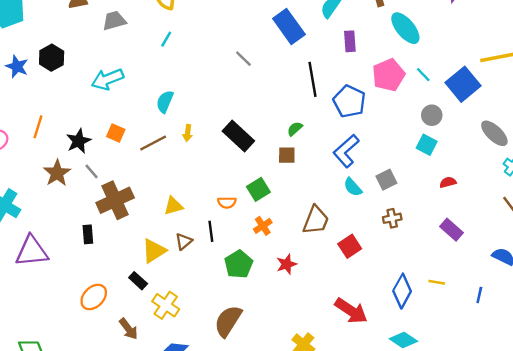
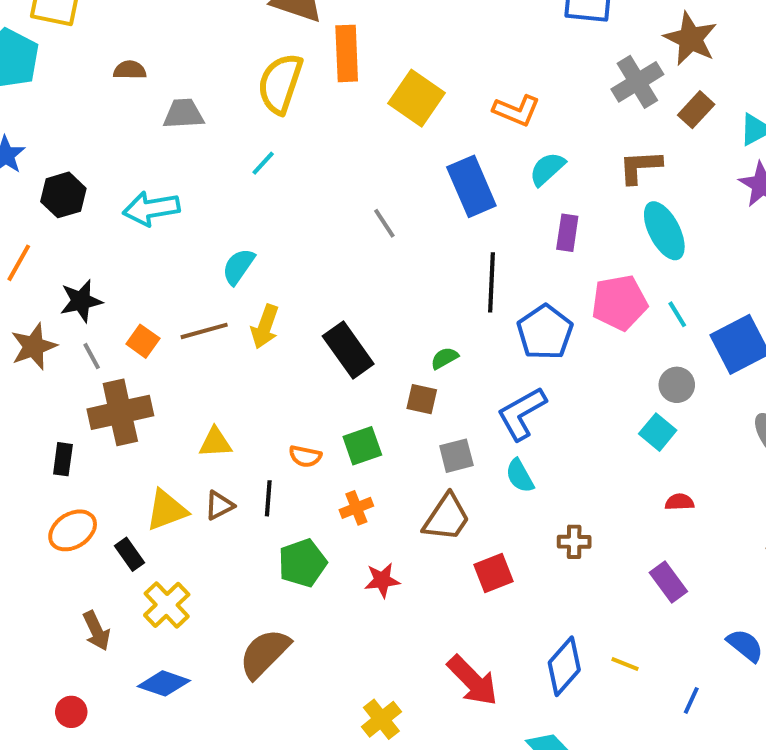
black hexagon: (52, 58) -> (63, 195), moved
orange square: (116, 133) -> (143, 341), moved
yellow arrow: (188, 133) -> (265, 327), size x1.5
gray square: (386, 180) -> (456, 456), moved
orange ellipse: (94, 297) -> (73, 530), moved

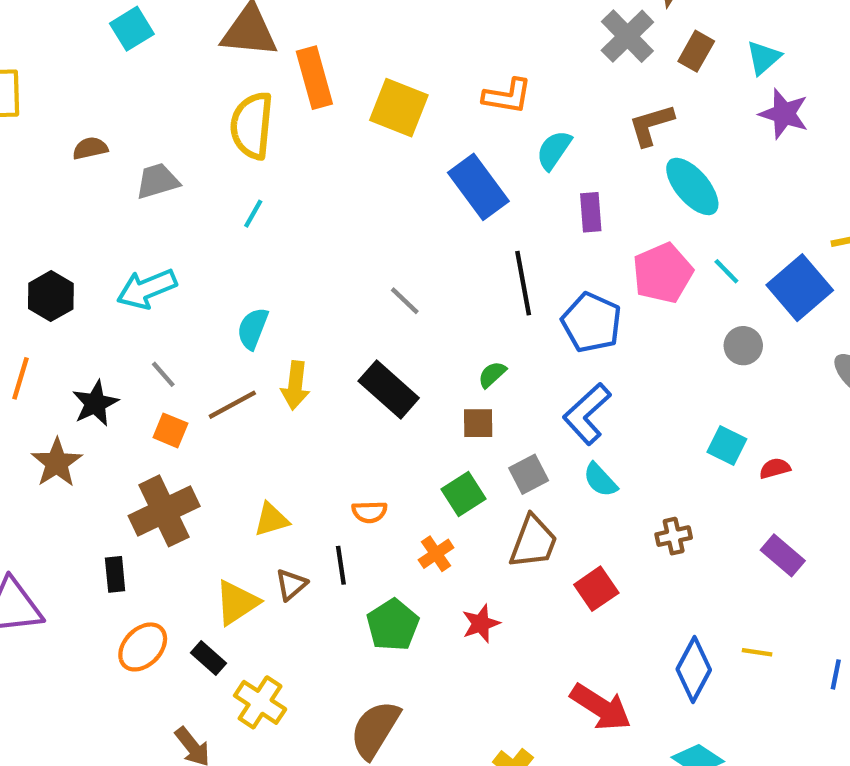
gray line: (384, 223) -> (405, 301), moved
gray line: (92, 356) -> (163, 374), moved
cyan square: (658, 432) -> (727, 445), moved
green square: (362, 446) -> (464, 494), moved

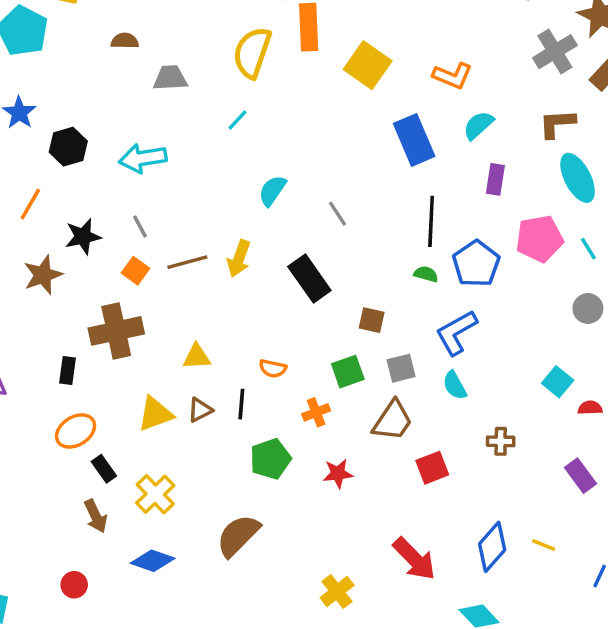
cyan semicircle: (253, 328) -> (272, 191), moved
green semicircle: (492, 374) -> (426, 274), moved, turned 45
black rectangle: (209, 658) -> (104, 469), moved

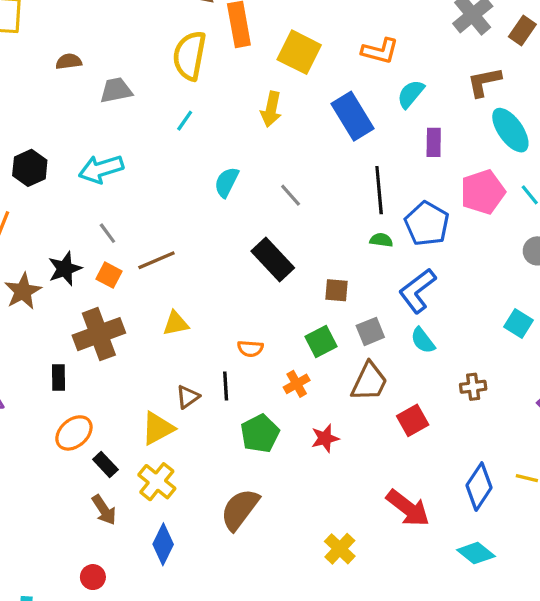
black star: (83, 236) -> (65, 269), moved
yellow arrow: (239, 259) -> (271, 109), moved
yellow triangle: (197, 357) -> (176, 323), moved
yellow triangle: (155, 414) -> (158, 428), moved
blue diamond: (153, 561) -> (163, 544), turned -75

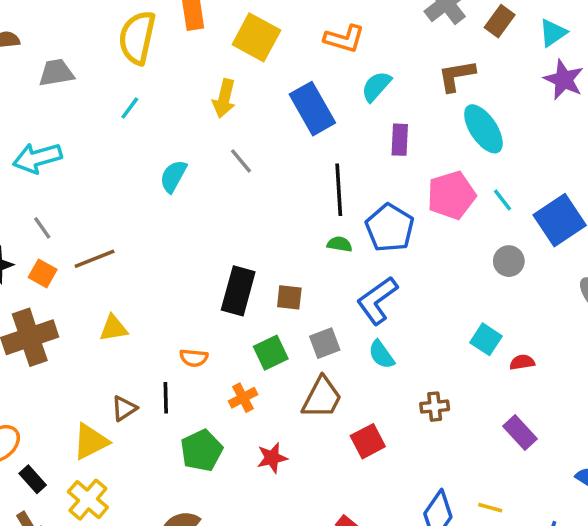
gray line: (291, 195) -> (241, 161), moved
black rectangle: (273, 260) -> (238, 291), moved, turned 57

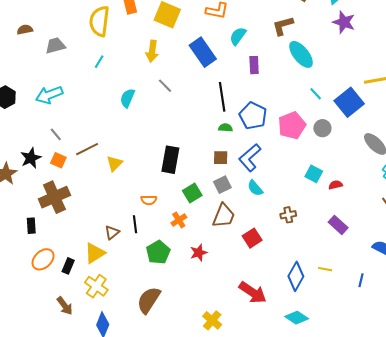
pink pentagon: (451, 195) -> (292, 125), moved
brown square: (289, 297) -> (221, 158), moved
yellow triangle: (114, 328) -> (114, 163), moved, turned -30
black rectangle: (33, 479) -> (68, 266), moved, turned 70

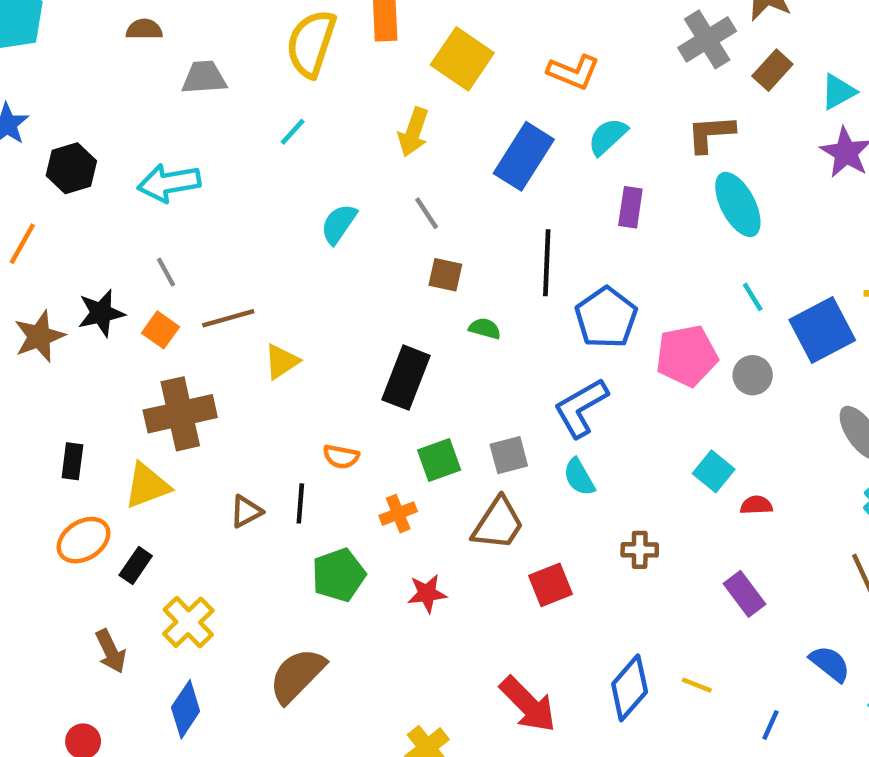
blue rectangle: (203, 52) -> (524, 156), turned 56
green semicircle: (225, 128) -> (485, 328), moved
brown square: (221, 158) -> (445, 275), moved
brown cross: (54, 197) -> (180, 414), moved
yellow triangle: (95, 253) -> (147, 486), moved

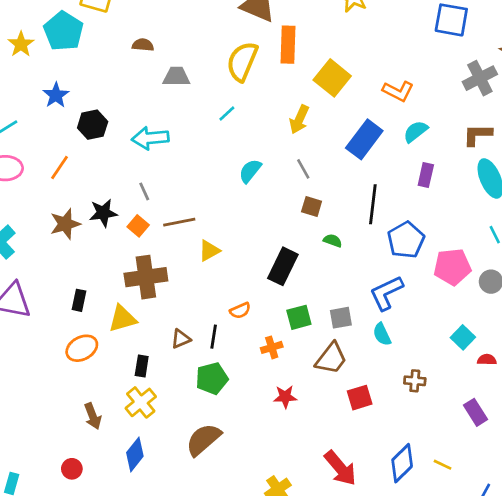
orange semicircle: (341, 457) -> (240, 311), turned -40
black rectangle: (136, 565) -> (142, 366), moved, turned -30
green pentagon: (339, 575) -> (212, 378), moved

